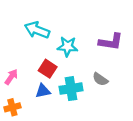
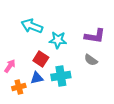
gray semicircle: (100, 79) -> (91, 60), moved
orange cross: (12, 107) -> (19, 87), moved

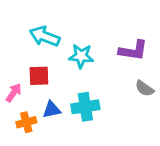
red square: (41, 59) -> (39, 76), moved, turned -35
gray semicircle: (91, 60) -> (144, 88), moved

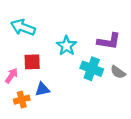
cyan arrow: (45, 36) -> (23, 27), moved
cyan star: (81, 56) -> (66, 46), turned 30
cyan cross: (85, 107) -> (92, 69), moved, turned 30

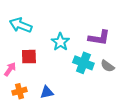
blue triangle: (42, 89) -> (47, 92), moved

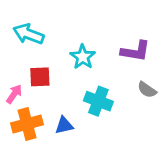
cyan cross: (83, 63) -> (98, 101), moved
orange cross: (19, 91) -> (27, 124), size x1.5

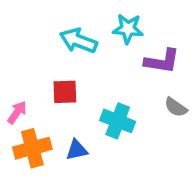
cyan arrow: (28, 34) -> (78, 41), moved
cyan star: (83, 57) -> (128, 29), moved, turned -30
red square: (40, 77) -> (65, 92), moved

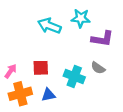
red square: (65, 92) -> (41, 68), moved
gray semicircle: (176, 107) -> (98, 68), moved

